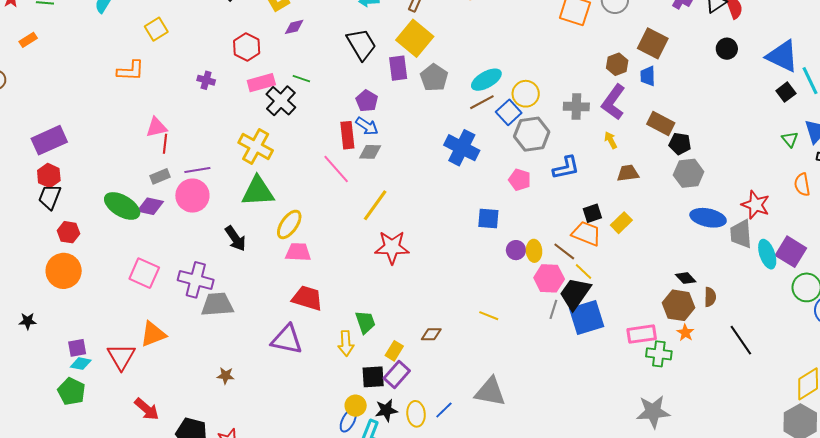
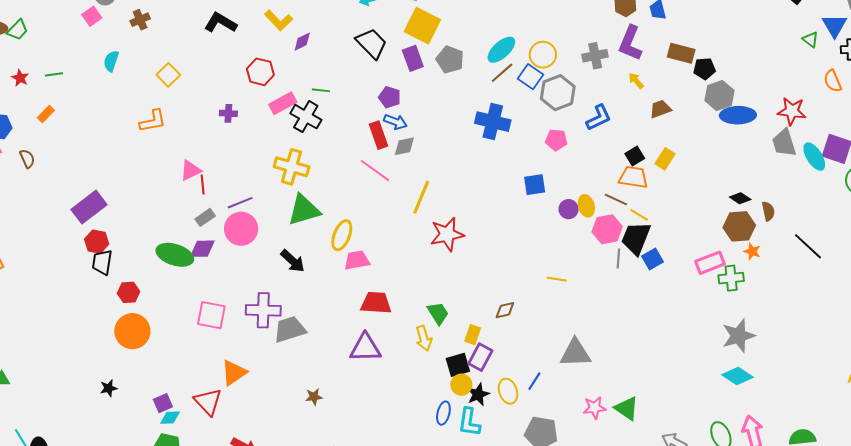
blue ellipse: (708, 218) -> (738, 115), moved
blue square: (587, 318) -> (652, 259), size x0.6
yellow circle: (356, 406) -> (461, 385), moved

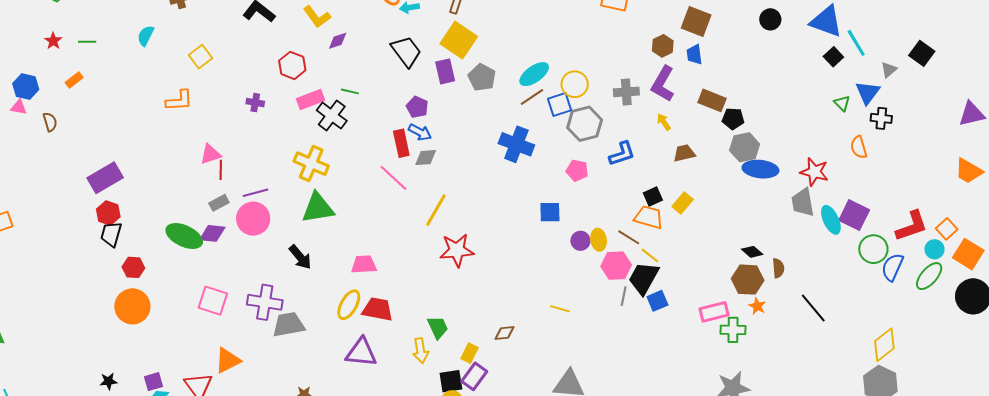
blue square: (530, 77) -> (560, 104), turned 30
yellow ellipse: (342, 235) -> (349, 305), moved
black star: (109, 388) -> (108, 381), moved

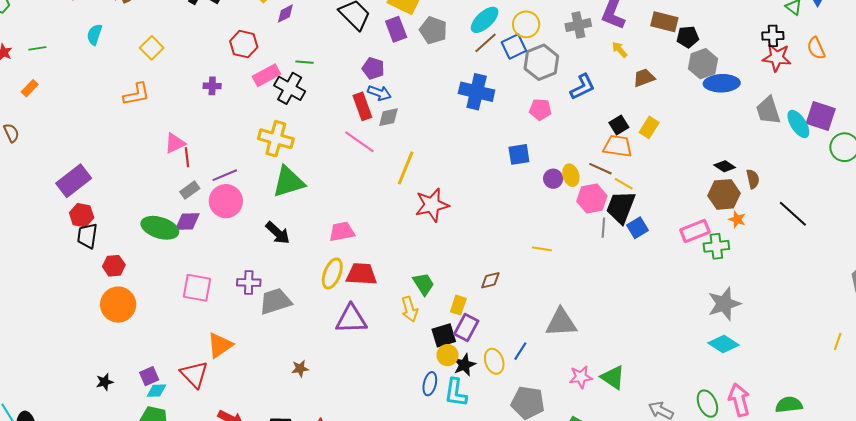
black cross: (881, 118) -> (773, 36), moved
red star: (814, 172) -> (777, 58), moved
purple cross: (265, 302) -> (249, 283), size x0.7

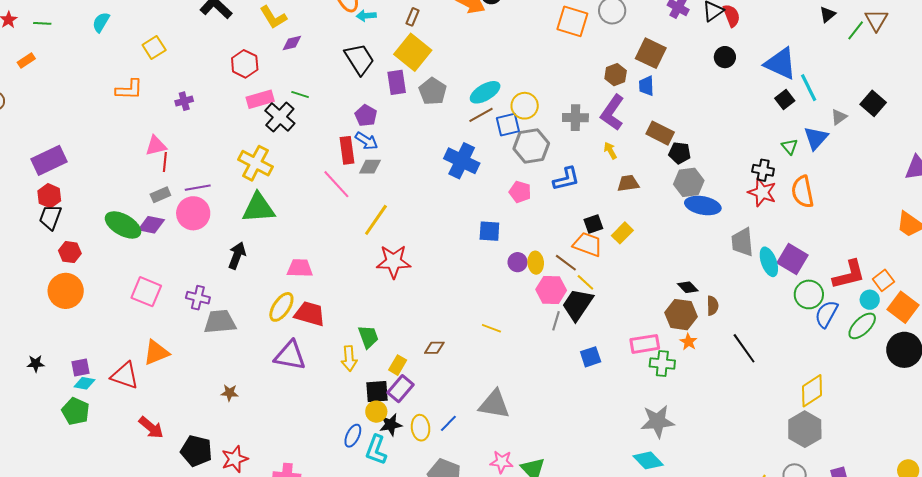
orange semicircle: (816, 48) -> (803, 192), size x1.4
purple cross: (212, 86) -> (184, 101), moved, turned -30
blue square: (638, 228) -> (591, 357), moved
black arrow: (278, 233) -> (237, 256), turned -124
red triangle: (194, 374) -> (125, 376), turned -40

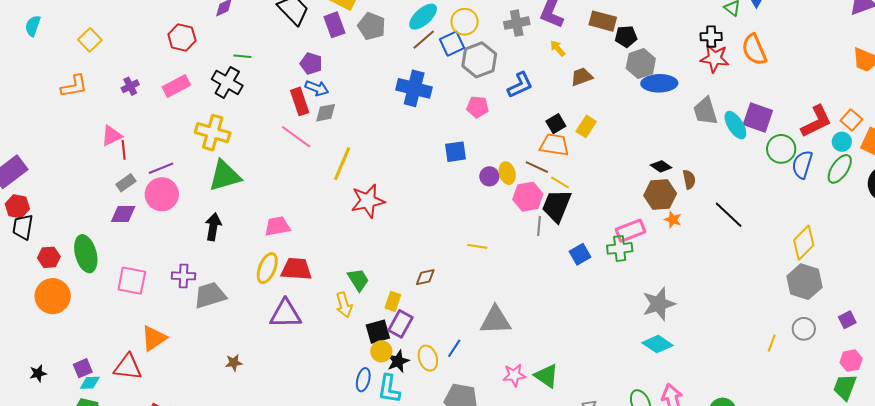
pink rectangle: (260, 99) -> (176, 86), moved
green ellipse: (123, 225) -> (86, 254), moved, turned 57
green cross: (662, 363) -> (620, 248), moved

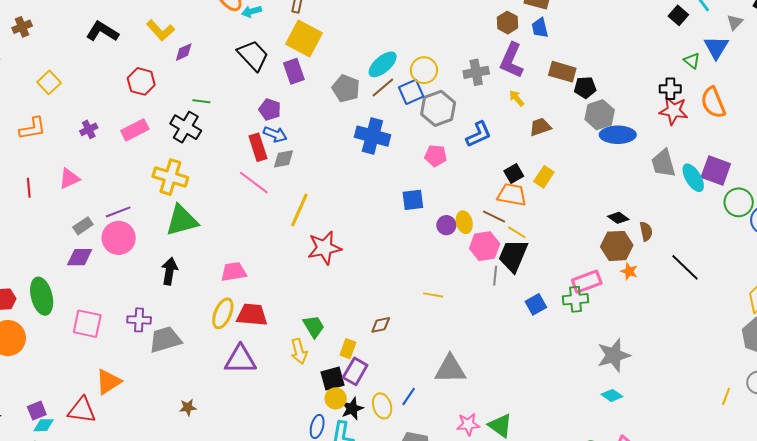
gray pentagon: (372, 26) -> (346, 88), moved
red line: (124, 150) -> (29, 188), moved
cyan diamond: (657, 344) -> (612, 395), size x0.7

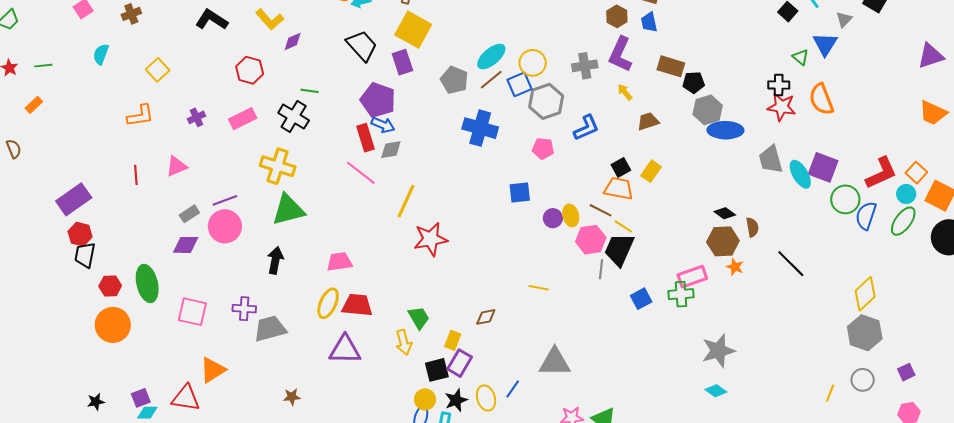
purple pentagon: (270, 110) -> (378, 100), size x1.6
yellow circle: (336, 398) -> (425, 399), moved

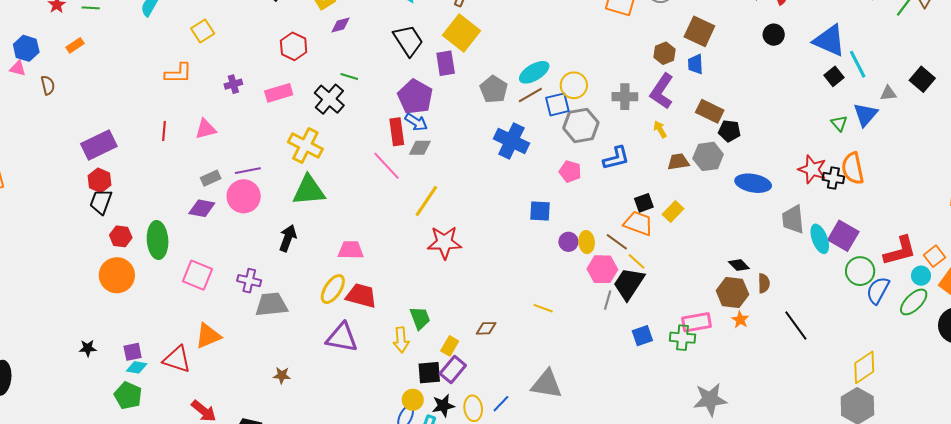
gray triangle: (844, 19) -> (888, 93), turned 30
black cross: (779, 85) -> (833, 178), moved
gray hexagon: (708, 110) -> (708, 156), moved

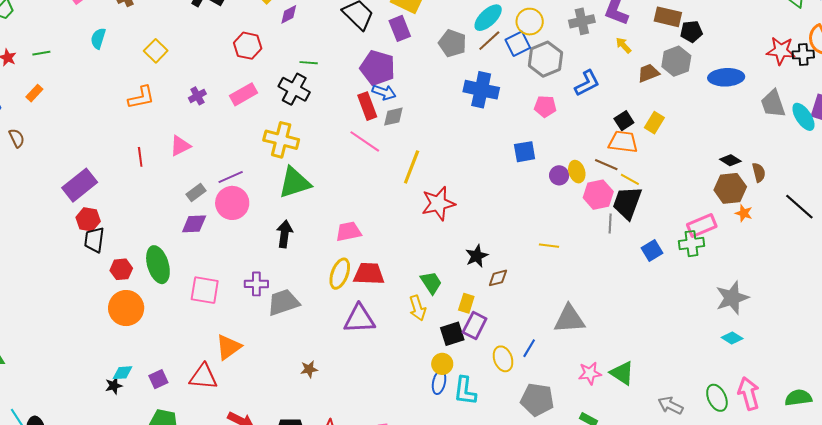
cyan diamond: (137, 367) -> (123, 373), moved
black star: (443, 406) -> (477, 256), moved

